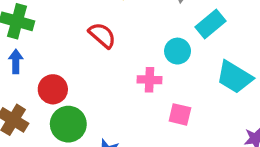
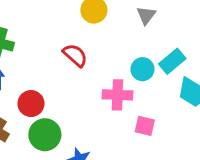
cyan rectangle: (211, 24) -> (172, 61), moved
pink cross: (149, 80) -> (117, 95), size x1.4

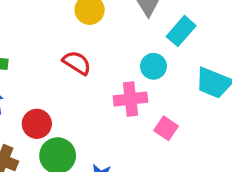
cyan rectangle: (172, 61) -> (181, 31), moved
pink square: (145, 126) -> (166, 128), turned 30

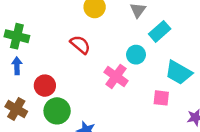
pink cross: (130, 99) -> (116, 76), turned 35
pink square: (166, 128) -> (161, 98), moved, turned -35

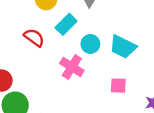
cyan rectangle: (160, 31) -> (66, 24), moved
cyan trapezoid: (179, 73) -> (123, 47), moved

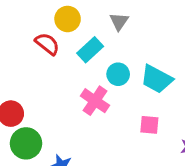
red semicircle: (34, 38) -> (47, 44), moved

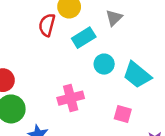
red semicircle: (47, 44) -> (47, 25), turned -125
pink cross: (95, 101) -> (71, 98), moved, turned 30

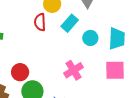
cyan trapezoid: (137, 75) -> (117, 39), turned -110
pink square: (123, 114) -> (115, 70), size x1.5

